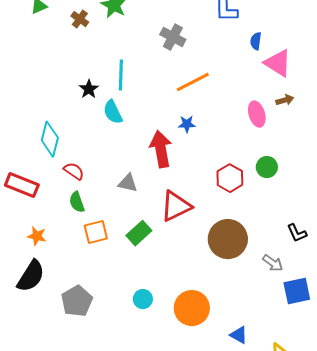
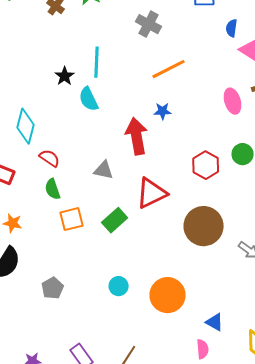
gray pentagon: (77, 301) -> (53, 288), size x0.7

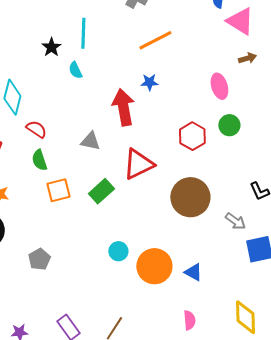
cyan semicircle: (89, 99) -> (75, 70), size x0.7
pink ellipse: (233, 101) -> (219, 86), moved
cyan circle: (119, 286) -> (118, 251), moved
blue triangle: (215, 322) -> (193, 272), moved

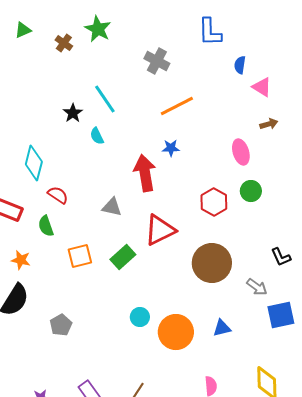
pink triangle: (240, 21) -> (262, 87), size x0.7
cyan line: (83, 33) -> (105, 99), turned -36
green semicircle: (39, 160) -> (46, 226), moved
blue triangle: (193, 272) -> (222, 328), moved, turned -42

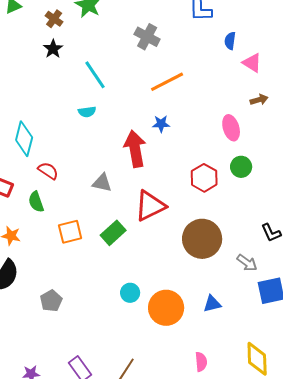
black star: (73, 113) -> (53, 49), moved
cyan semicircle: (97, 136) -> (87, 112), turned -72

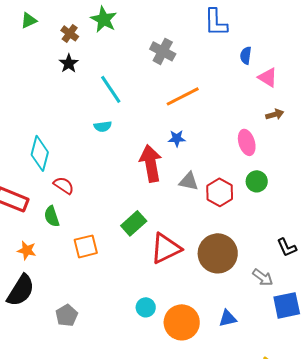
gray triangle: (102, 183) -> (189, 181), moved
red triangle: (150, 206) -> (166, 248), moved
green rectangle: (113, 233) -> (134, 223), moved

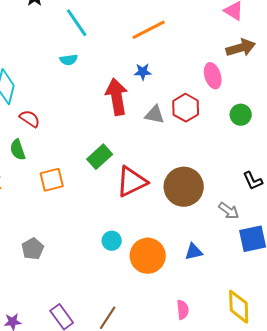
brown arrow: (275, 114) -> (241, 48), size x1.6
green circle: (257, 181) -> (241, 115), moved
red hexagon: (220, 192) -> (186, 108), moved

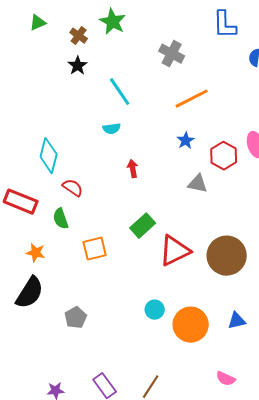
blue star: (143, 72) -> (186, 141), turned -30
red arrow: (117, 97) -> (133, 169), moved, size x0.5
red hexagon: (186, 108) -> (224, 156), moved
pink semicircle: (183, 310) -> (226, 379), turned 120

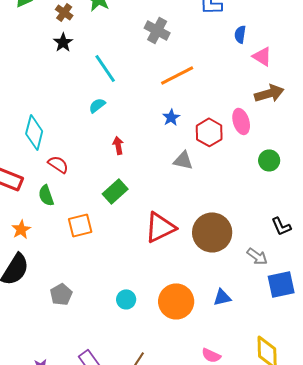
cyan semicircle: (112, 129) -> (97, 105), turned 150
green rectangle: (143, 226) -> (115, 191), moved
orange star: (36, 253) -> (21, 229), turned 30
cyan circle: (155, 310) -> (126, 299), moved

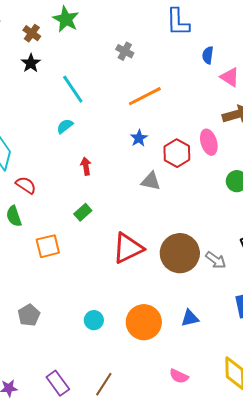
gray cross: (157, 30) -> (125, 51), size x0.7
green rectangle: (115, 191) -> (83, 212), size x0.7
gray arrow: (257, 256) -> (216, 260), moved

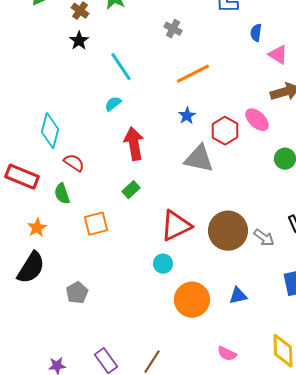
pink ellipse: (209, 142) -> (257, 120), turned -30
red arrow: (86, 166) -> (134, 144), size x1.8
gray triangle: (151, 181) -> (199, 159), size x1.5
cyan circle: (94, 320) -> (163, 264), moved

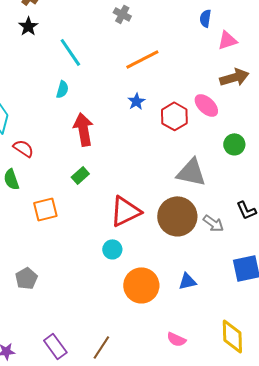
pink triangle: (278, 55) -> (227, 40), turned -50
cyan semicircle: (113, 104) -> (62, 89), turned 144
gray triangle: (199, 159) -> (191, 172), moved

